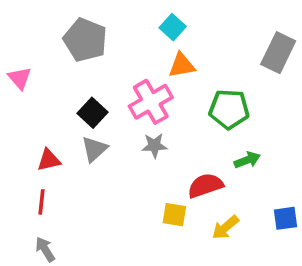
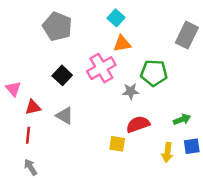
pink triangle: (20, 78) -> (13, 89), moved
gray star: (154, 145) -> (131, 91), moved
gray triangle: (94, 149) -> (65, 116), moved, turned -48
green arrow: (247, 160) -> (182, 119), moved
yellow arrow: (225, 227) -> (167, 152), moved, turned -42

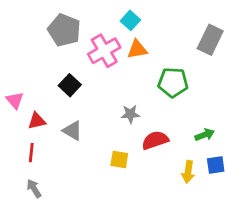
pink cross: (101, 68) -> (104, 51), moved
gray star: (131, 91) -> (130, 114), moved
yellow square: (117, 144) -> (119, 159), moved

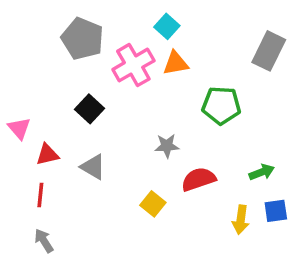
yellow square: (119, 159) -> (153, 204), turned 30

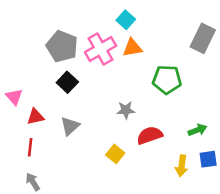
gray pentagon: (83, 39) -> (62, 46), moved
gray triangle: (93, 167) -> (70, 126), turned 48

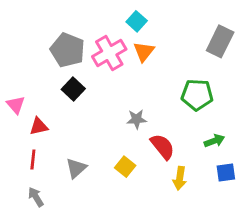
orange triangle: (132, 48) -> (144, 52), turned -42
green pentagon: (167, 80) -> (197, 95), moved
gray triangle: (70, 126) -> (76, 168), moved
red semicircle: (150, 135) -> (162, 147), turned 70
yellow arrow: (182, 166) -> (180, 178), moved

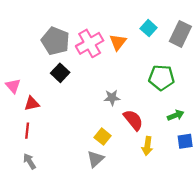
cyan square: (137, 21) -> (149, 28), moved
gray triangle: (76, 168) -> (95, 159), moved

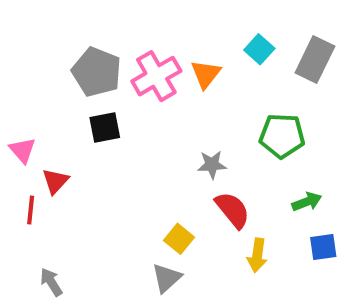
black square: (60, 73) -> (105, 128), turned 36
gray star: (112, 98) -> (212, 165), moved
red triangle: (32, 104) -> (55, 181), turned -35
red line: (27, 131) -> (31, 210), moved

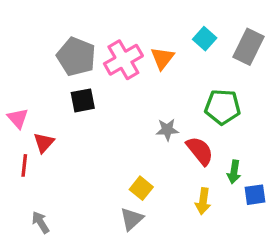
green arrow: (307, 202) -> (234, 172), moved, turned 120
red semicircle: (233, 210) -> (200, 151), moved

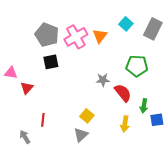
pink triangle: (18, 118) -> (11, 73), turned -40
red line: (24, 165) -> (43, 120), moved

